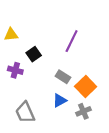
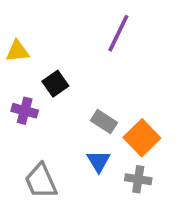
purple line: (72, 41) -> (118, 33), moved
blue triangle: (60, 101) -> (99, 161), turned -32
gray cross: (83, 111) -> (138, 179), turned 32

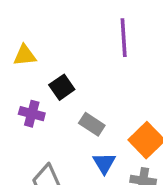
purple line: (118, 33) -> (124, 38), turned -30
gray rectangle: (104, 122) -> (92, 124), moved

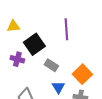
purple line: (124, 38) -> (66, 29), moved
black square: (62, 87) -> (34, 44), size x1.5

